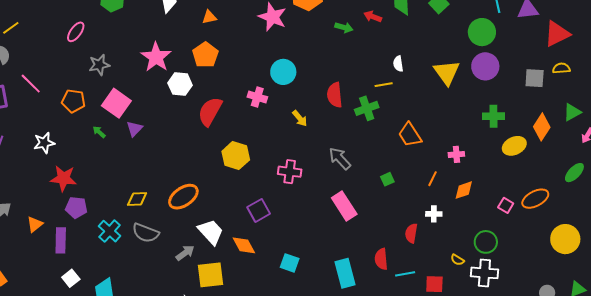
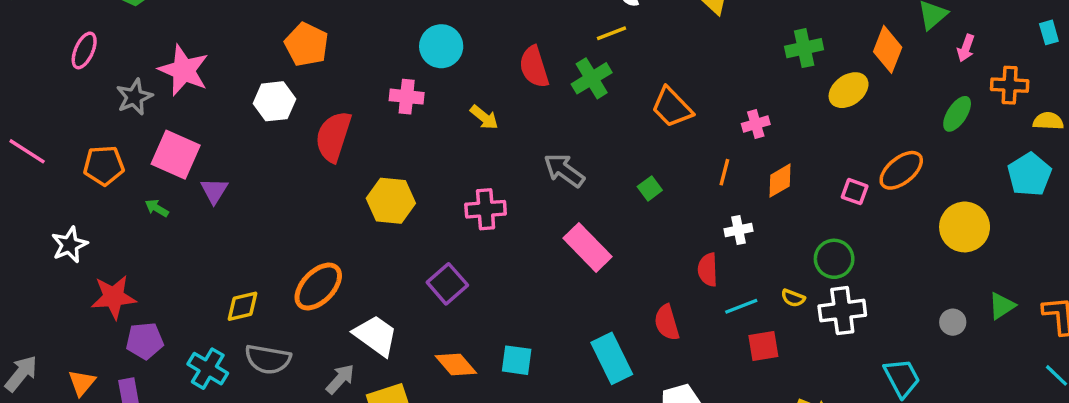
pink star: (156, 57) -> (184, 70), moved
orange diamond: (244, 245) -> (456, 364), moved
cyan line: (405, 274) -> (741, 306), moved

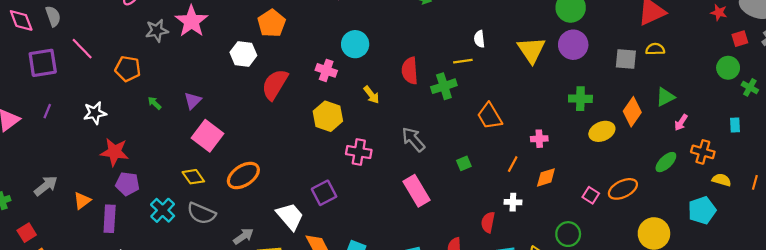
pink square: (176, 155) -> (207, 136), moved
yellow hexagon: (391, 201) -> (328, 116), moved
yellow diamond: (242, 306) -> (193, 177), turned 55
white trapezoid: (376, 335) -> (290, 216), moved

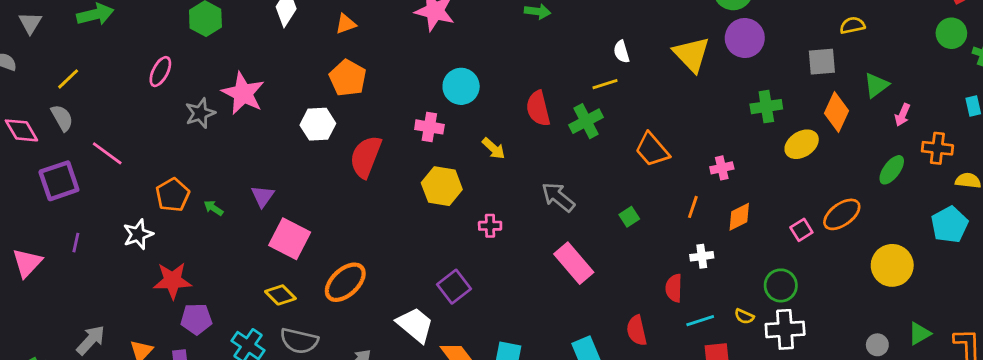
gray square: (626, 59) -> (822, 62), moved
orange pentagon: (128, 69) -> (173, 195), moved, turned -30
pink cross: (359, 152) -> (490, 226), size x0.7
pink square: (591, 195) -> (801, 230), turned 35

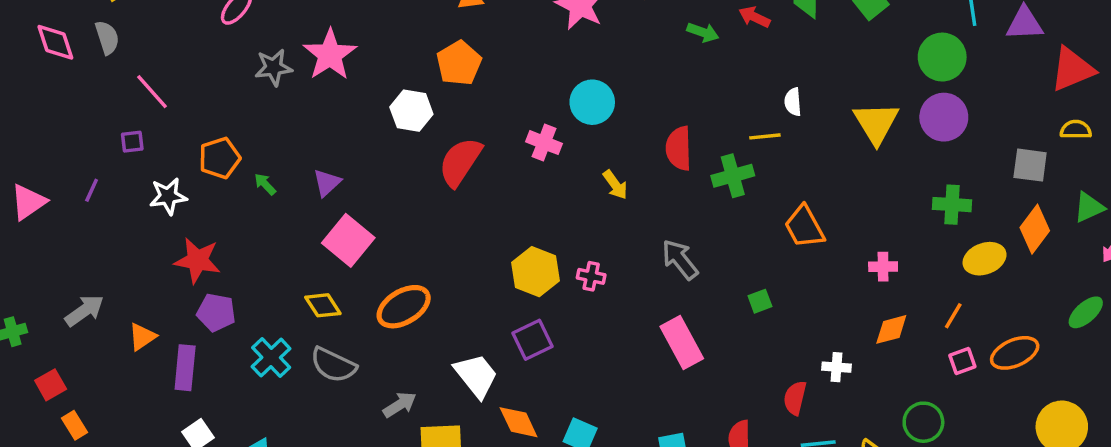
purple square: (59, 181) -> (132, 142), moved, size x0.5
yellow hexagon: (442, 186) -> (536, 272), moved
orange line: (693, 207) -> (953, 316), moved

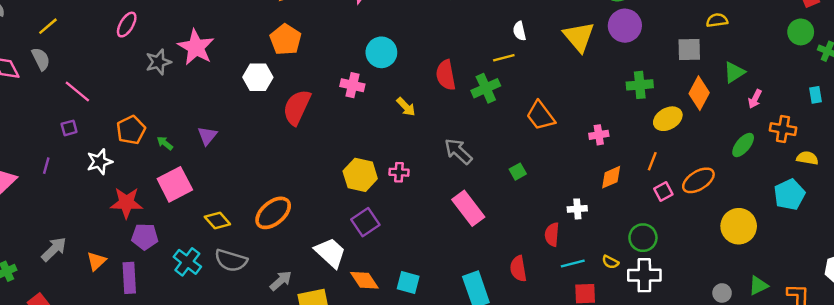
pink square: (348, 240) -> (175, 184), moved, turned 32

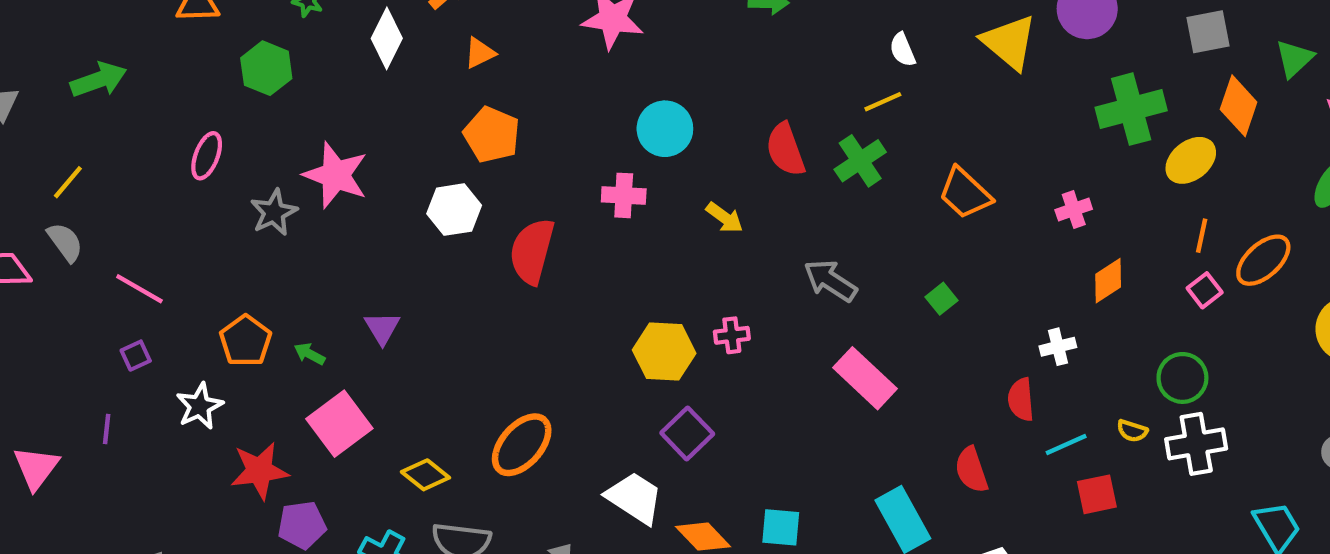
green cross: (640, 85) -> (1131, 109), size x1.4
orange line: (652, 161) -> (1202, 236), moved

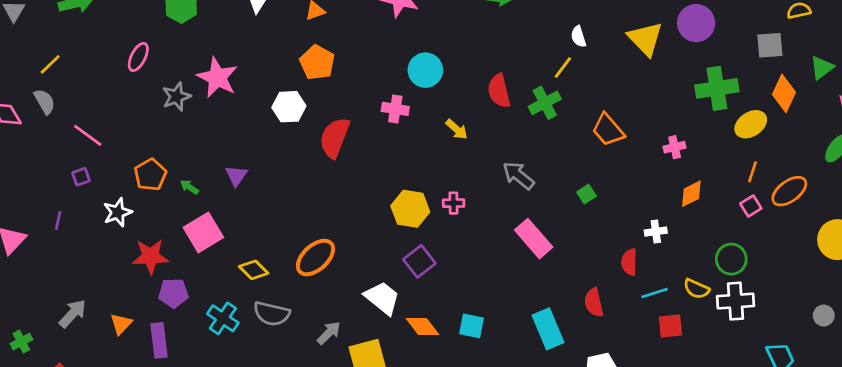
yellow line: (883, 102) -> (563, 68), turned -35
yellow semicircle: (1132, 431) -> (696, 289), size x1.4

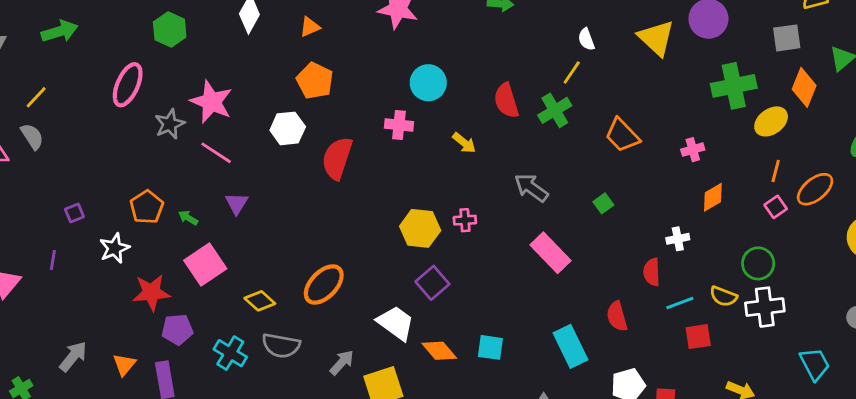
pink ellipse: (138, 57) -> (128, 85), size x1.4
pink line: (88, 135) -> (216, 153), moved

